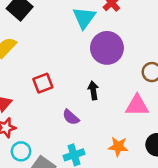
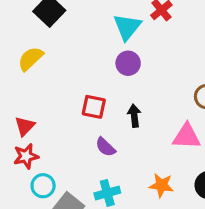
purple circle: (107, 48) -> (128, 63), moved, size x0.6
red square: (43, 83) -> (94, 107), moved, turned 30

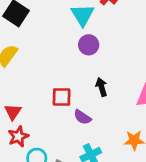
red square: (94, 107) -> (62, 97), moved

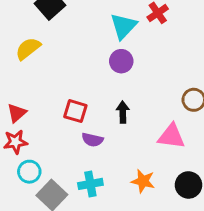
purple semicircle: (82, 117) -> (92, 140), turned -36

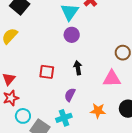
purple semicircle: (92, 140) -> (70, 95), moved, turned 112

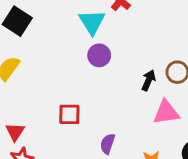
black arrow: (78, 68) -> (149, 80), moved, turned 40

